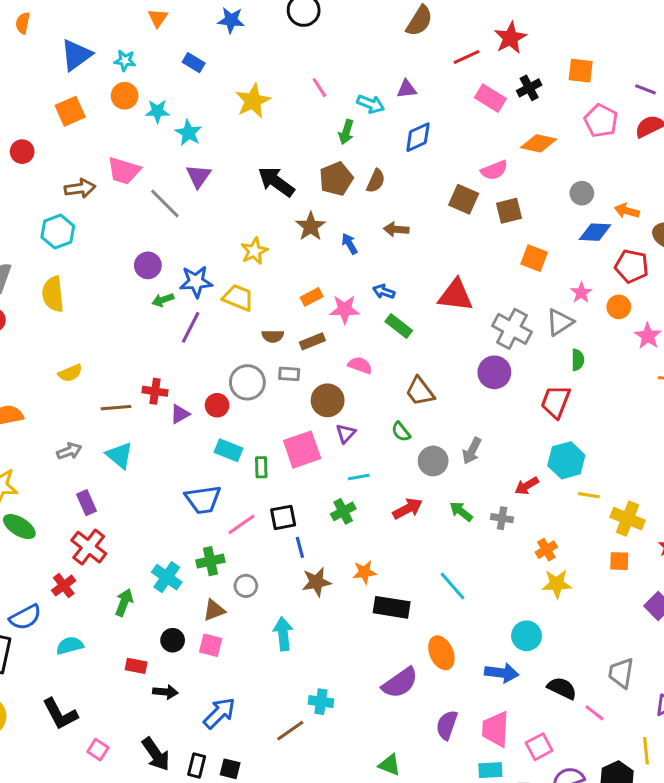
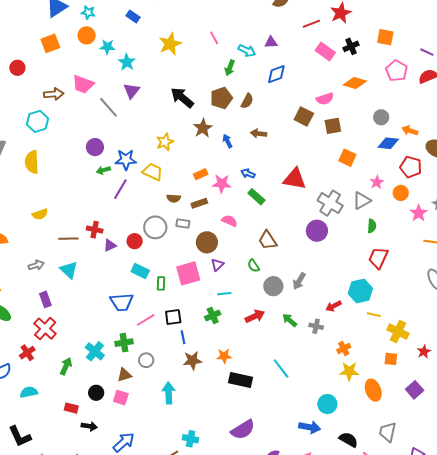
red trapezoid: (556, 402) -> (378, 258), moved
orange ellipse: (441, 653) -> (373, 390), moved

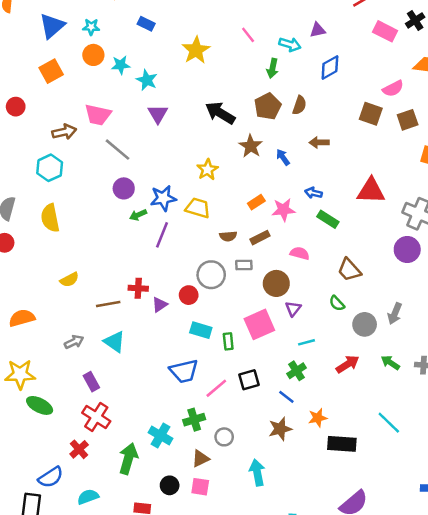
gray line: (109, 107) -> (117, 150), moved
blue line: (183, 337) -> (286, 397), moved, turned -32
green arrow: (66, 366) -> (128, 459), size x1.4

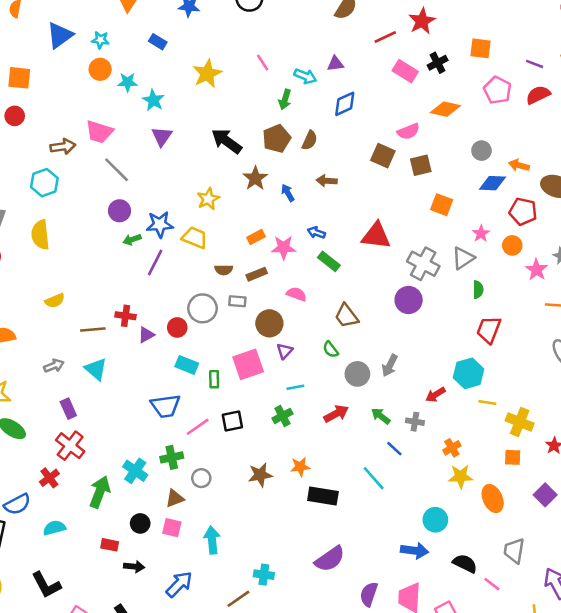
orange square: (51, 71) -> (19, 78), moved, turned 30
blue line: (286, 397) -> (394, 449), moved
cyan arrow: (257, 472) -> (212, 540), moved

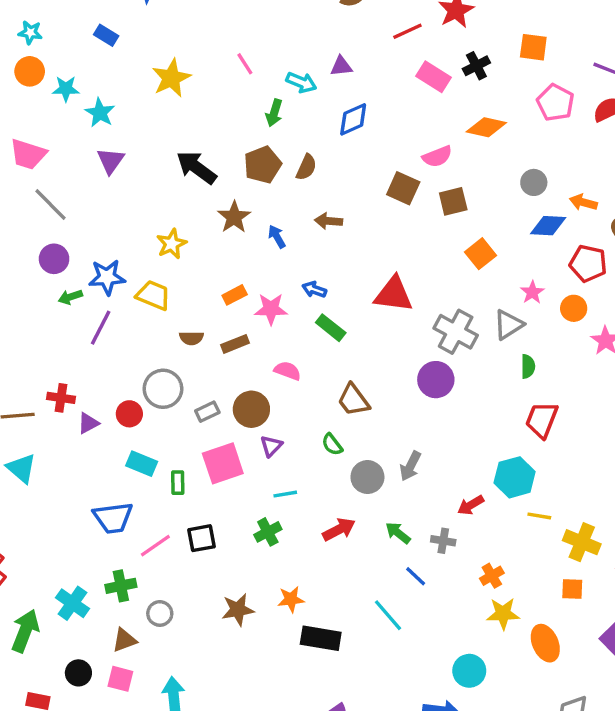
orange square: (442, 205) -> (480, 254), turned 30
gray rectangle: (237, 301) -> (207, 412), moved, turned -30

